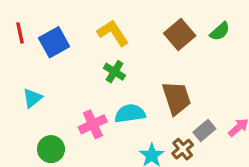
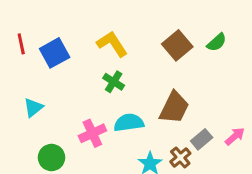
brown trapezoid: (176, 98) -> (174, 108), turned 44

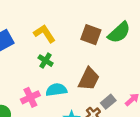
green semicircle: (217, 42) -> (119, 32), size x1.6
brown square: (177, 45) -> (91, 35), turned -30

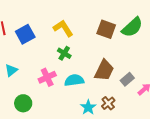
pink cross: (30, 97) -> (47, 77), moved
gray rectangle: (108, 102) -> (127, 79), moved

